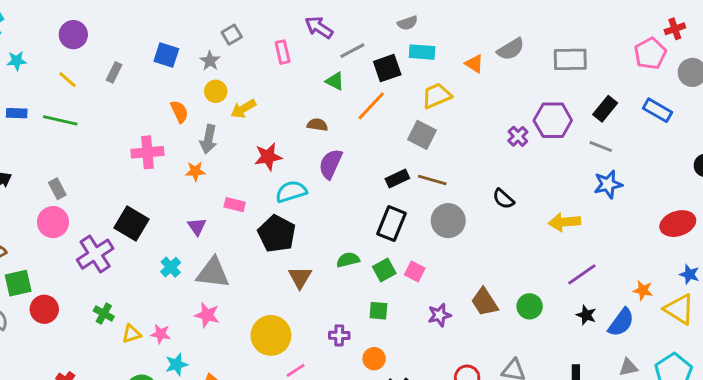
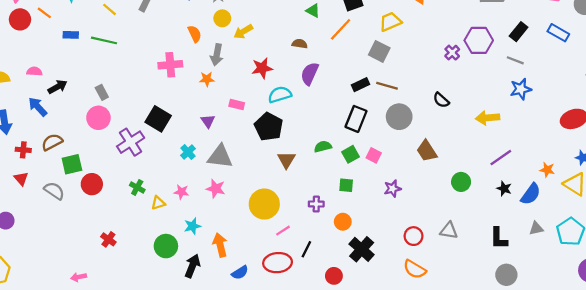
brown trapezoid: (485, 302) -> (427, 151), moved
pink star: (161, 334) -> (181, 192), moved

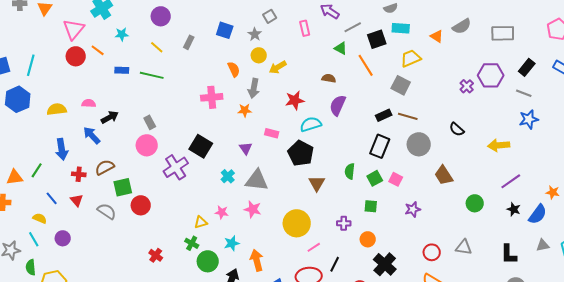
orange line: (341, 29) -> (366, 65), turned -75
green semicircle: (323, 147) -> (350, 171), turned -70
green cross: (137, 187) -> (192, 243), moved

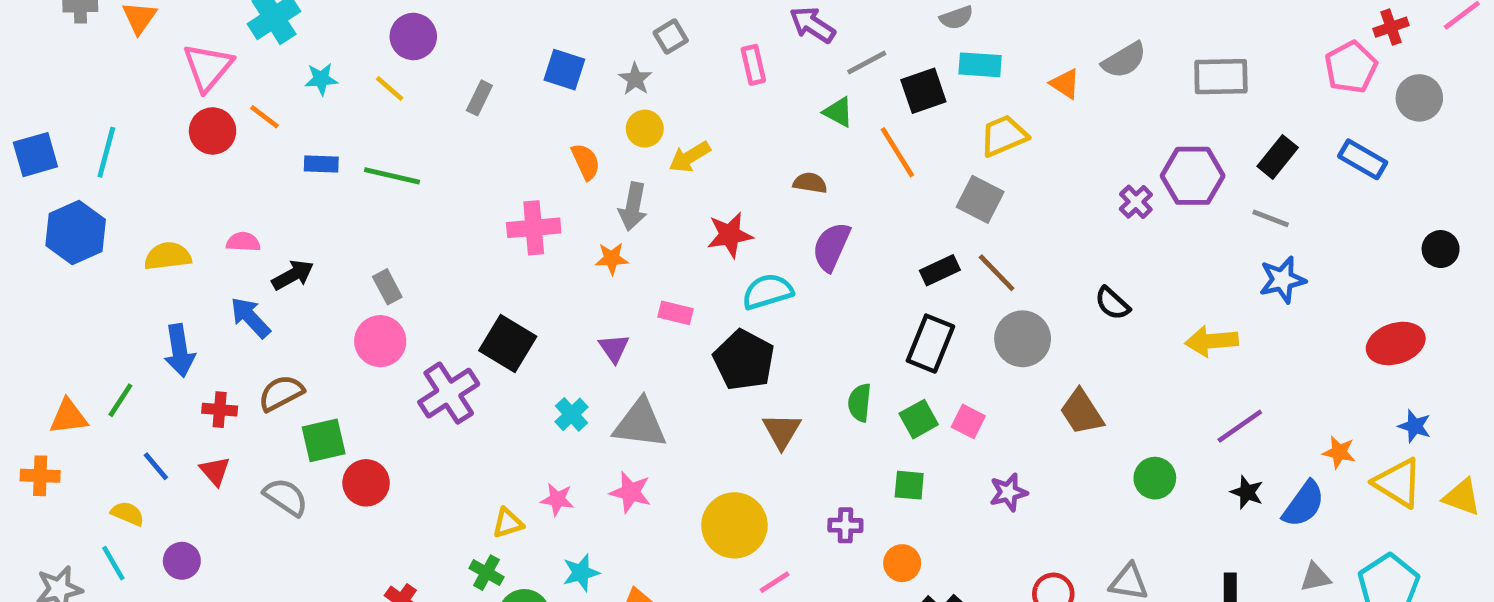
yellow line: (157, 47) -> (390, 88), moved
brown line: (408, 116) -> (997, 273), turned 30

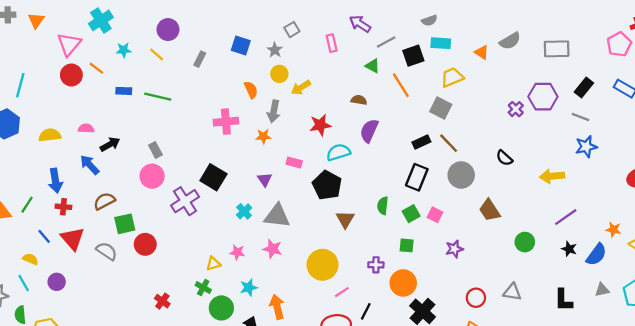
red cross: (220, 410) -> (63, 207), moved
red triangle: (215, 471) -> (73, 239), size x1.6
orange circle: (902, 563) -> (403, 283), size x1.5

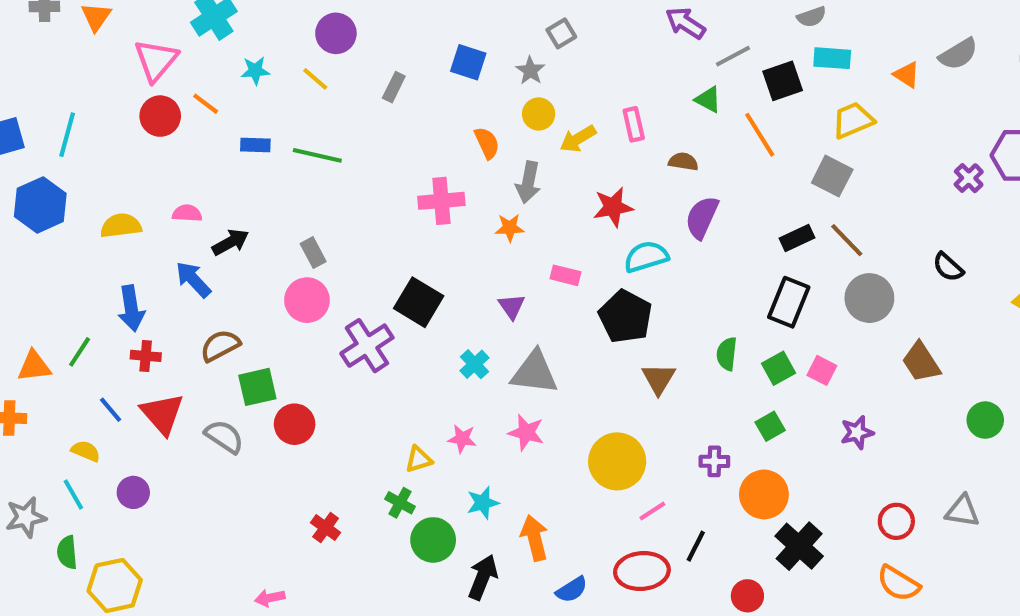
pink rectangle: (332, 43) -> (634, 124), moved
green square: (407, 245) -> (770, 426), turned -35

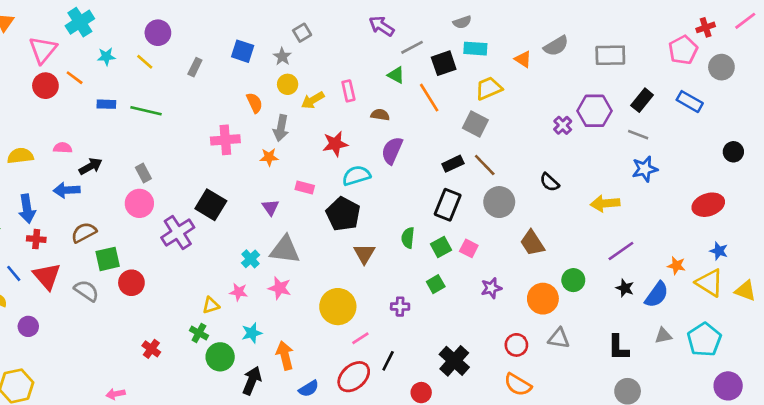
blue arrow: (193, 279) -> (67, 190), turned -50
cyan cross: (474, 364) -> (251, 259), moved
orange circle: (764, 494) -> (543, 299), moved
red ellipse: (642, 571) -> (354, 377), turned -36

